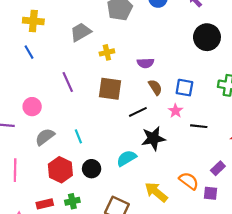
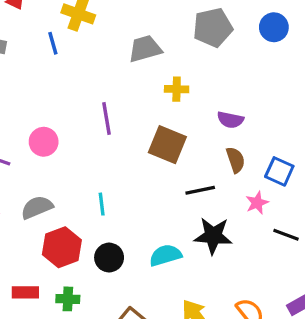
blue line: (29, 52) -> (53, 43), moved
gray semicircle: (45, 137) -> (37, 207), moved

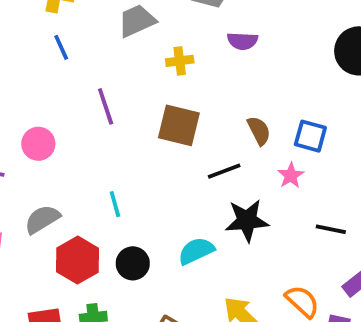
blue line: (53, 43) -> (61, 47), moved
purple semicircle: (230, 120) -> (242, 41), moved
black line: (286, 235) -> (331, 229), moved

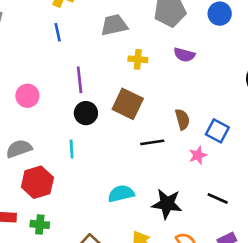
black star: (247, 221) -> (167, 204), moved
black circle: (133, 263) -> (86, 113), moved

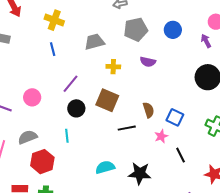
purple line: (80, 80) -> (71, 84), turned 48
black line: (218, 199) -> (181, 155), moved, turned 42

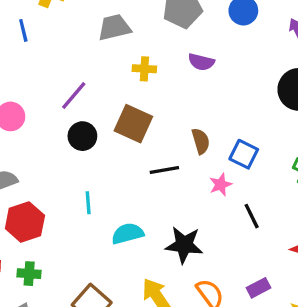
blue line: (53, 49) -> (23, 30), moved
cyan line: (67, 136) -> (88, 203), moved

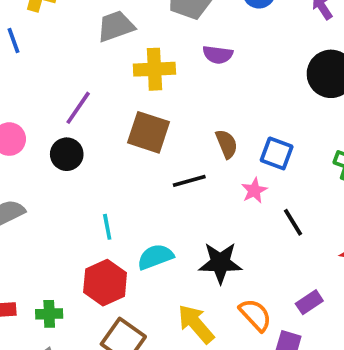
yellow cross: (144, 69) -> (154, 69), size x1.5
black circle: (82, 136) -> (67, 154), moved
red hexagon: (25, 222) -> (105, 283), moved

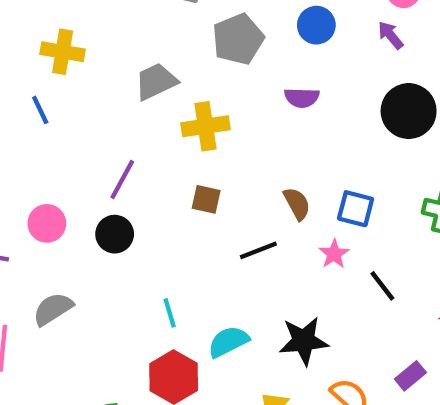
purple semicircle: (218, 55) -> (302, 98), moved
brown square: (149, 132) -> (206, 199), size x0.6

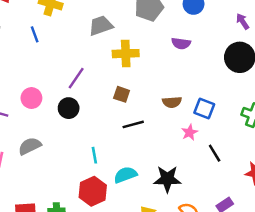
purple arrow: (391, 35) -> (243, 21), moved
brown semicircle: (297, 204) -> (172, 102), turned 108
black line: (258, 250) -> (133, 124), moved

